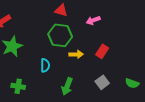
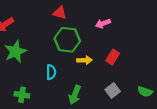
red triangle: (61, 10) -> (60, 13), moved

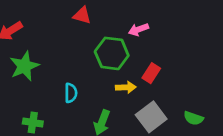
green hexagon: (67, 40) -> (112, 53), moved
yellow arrow: (85, 60) -> (126, 87), moved
gray square: (113, 90) -> (151, 117), size x1.5

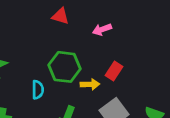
red triangle: (82, 15) -> (61, 16), moved
green hexagon: (112, 53) -> (65, 67), moved

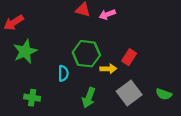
pink arrow: (102, 29) -> (107, 14), moved

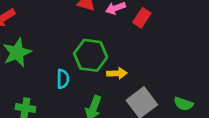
red rectangle: (129, 57) -> (142, 18), moved

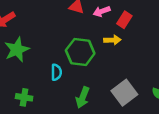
yellow arrow: (117, 73) -> (112, 40), moved

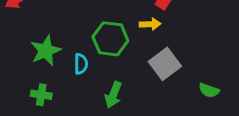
green star: (17, 50) -> (46, 51), moved
gray square: (124, 93) -> (165, 64), moved

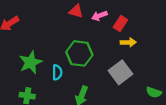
yellow arrow: (150, 24) -> (128, 42), moved

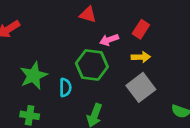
pink arrow: (99, 16) -> (109, 40), moved
yellow arrow: (128, 42) -> (141, 57), moved

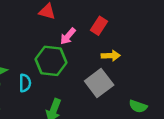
pink arrow: (109, 40) -> (68, 36), turned -30
yellow arrow: (141, 57) -> (111, 56), moved

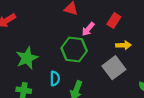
cyan semicircle: (25, 83) -> (55, 78), moved

